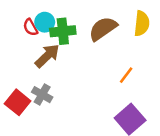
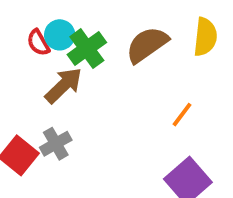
green cross: (63, 31) -> (87, 49), turned -30
gray cross: (42, 95) -> (56, 144), turned 30

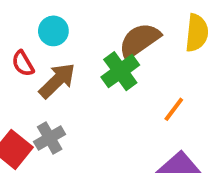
red semicircle: (38, 43) -> (23, 63), moved
green cross: (87, 49) -> (120, 71), moved

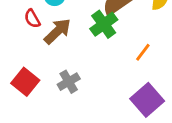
gray cross: (50, 138) -> (69, 82), moved

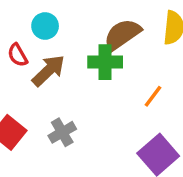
green cross: (104, 24) -> (105, 62), turned 36

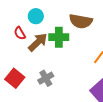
brown semicircle: (122, 35) -> (81, 21), turned -135
green cross: (105, 62) -> (59, 37), moved

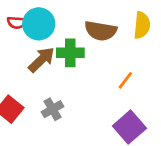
cyan circle: (36, 16) -> (39, 24), size x1.5
red semicircle: (20, 33) -> (17, 23), moved, turned -56

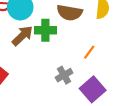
gray cross: (52, 109) -> (64, 75), moved

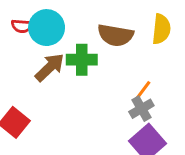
gray cross: (64, 75) -> (141, 109), moved

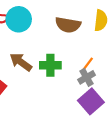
green cross: (82, 60) -> (50, 65), moved
brown arrow: (50, 67) -> (21, 62), moved, turned -100

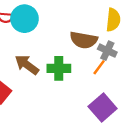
brown semicircle: (68, 25) -> (84, 40), moved
gray cross: (87, 77) -> (107, 51), moved, turned -35

